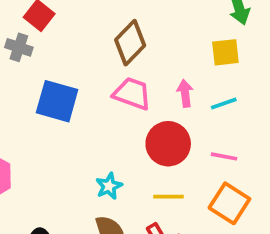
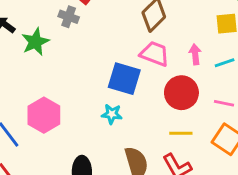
blue square: (57, 101) -> (124, 79), moved
cyan star: (109, 186) -> (112, 114), moved, turned 30

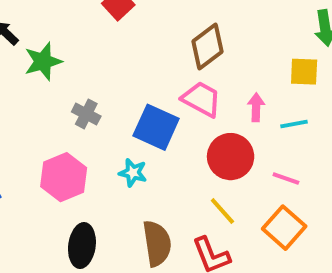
gray cross: (69, 17) -> (86, 114), moved
pink hexagon: (44, 115) -> (64, 177), moved
yellow line: (181, 133) -> (222, 211), turned 40

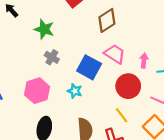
brown diamond: (208, 47) -> (107, 20), moved
green star: (43, 61) -> (44, 29), moved, turned 30

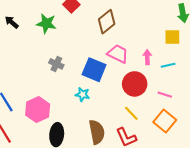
green star: (44, 29) -> (46, 23), moved
pink hexagon: (37, 91) -> (38, 110), moved

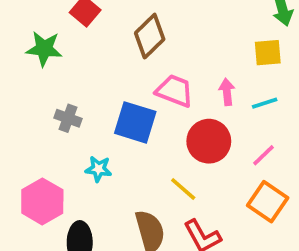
cyan star: (83, 95) -> (98, 169), moved
pink line: (165, 95) -> (263, 155), turned -56
yellow line: (131, 113) -> (183, 189), moved

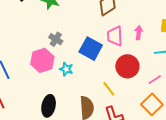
pink trapezoid: (175, 91) -> (115, 36), turned -125
pink arrow: (227, 92) -> (139, 33), moved
pink hexagon: (42, 201) -> (42, 60), moved

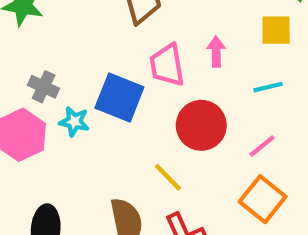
cyan star: (66, 69) -> (74, 122), moved

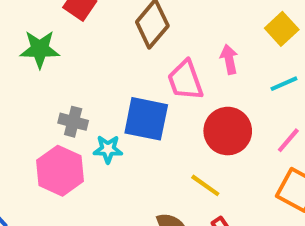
yellow square: (276, 30) -> (282, 29), turned -32

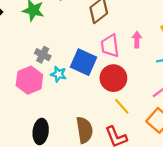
red circle: (228, 131) -> (113, 78), moved
yellow line: (205, 185) -> (122, 106), moved

